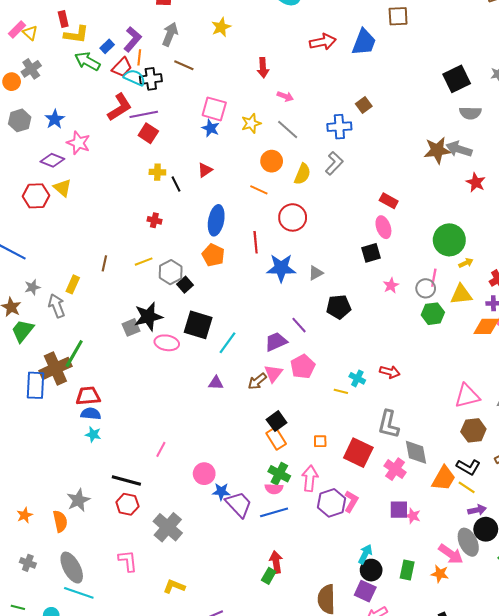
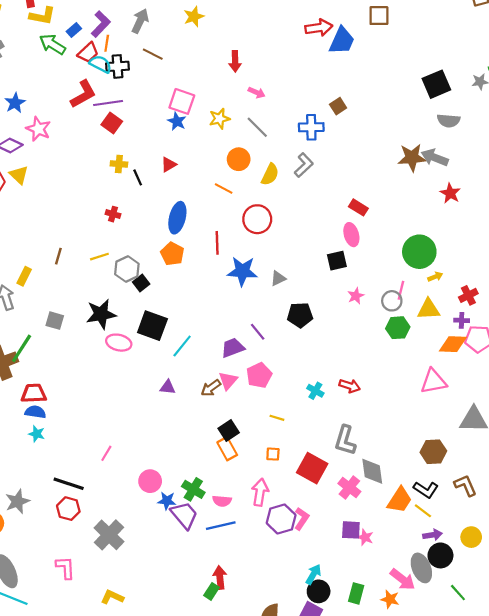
red arrow: (323, 42) -> (319, 28), moved
gray square: (131, 327) -> (55, 321), moved, turned 36
yellow line: (341, 391) -> (277, 418), moved
pink triangle: (467, 396) -> (434, 381), moved
green cross: (279, 474) -> (193, 489), moved

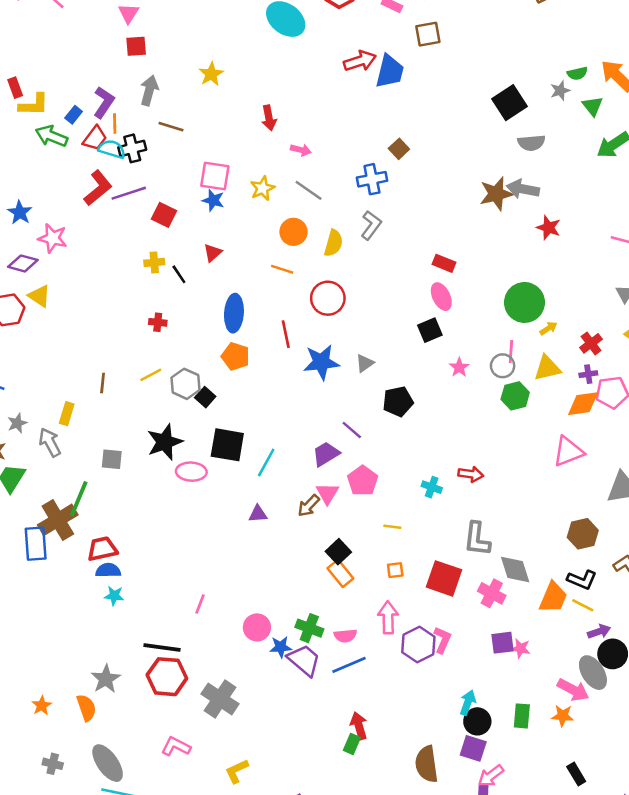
red square: (112, 123) -> (164, 215), moved
red hexagon: (68, 509) -> (167, 677), size x1.4
pink L-shape: (65, 568) -> (176, 747), turned -50
yellow L-shape: (112, 597) -> (237, 771), turned -40

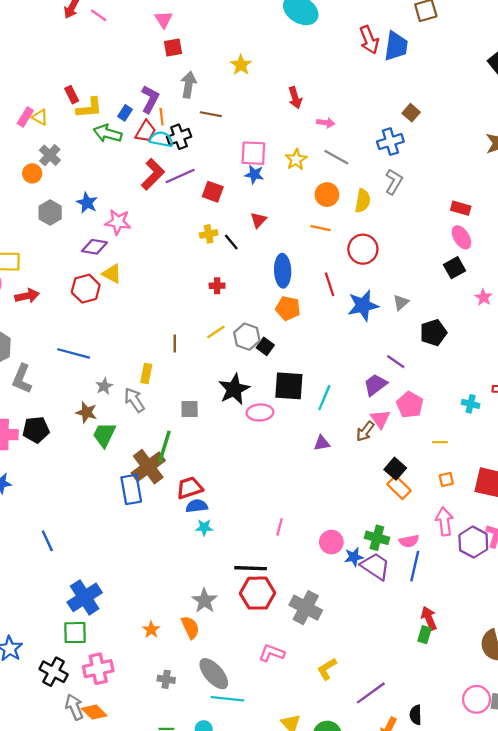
red arrow: (360, 61) -> (369, 40), turned 92
blue line: (349, 665) -> (415, 566), turned -48

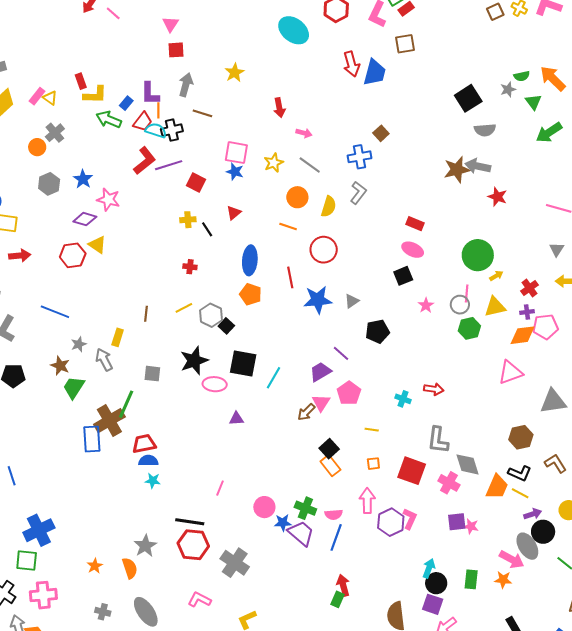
purple L-shape: (150, 99) -> (150, 94), turned 145
pink ellipse: (461, 237) -> (413, 250), turned -40
purple triangle: (322, 443) -> (236, 419), moved

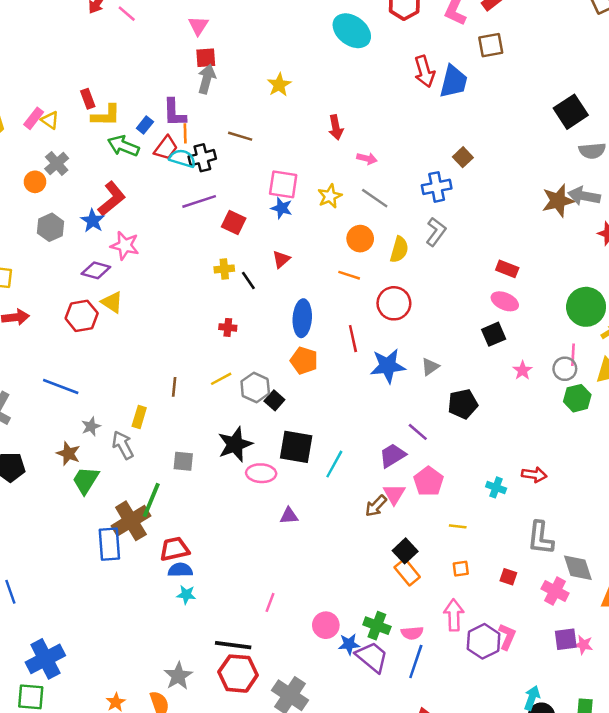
gray arrow: (186, 85) -> (207, 79), moved
red L-shape: (145, 161) -> (112, 199), moved
red square: (412, 471) -> (508, 577), size x0.5

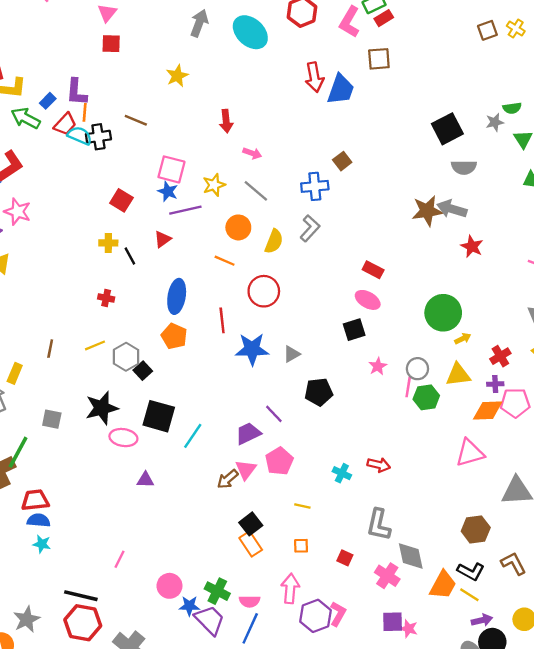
gray arrow: (207, 79) -> (199, 23), moved
purple line: (199, 201) -> (185, 210), moved
pink line: (573, 355) -> (408, 387), moved

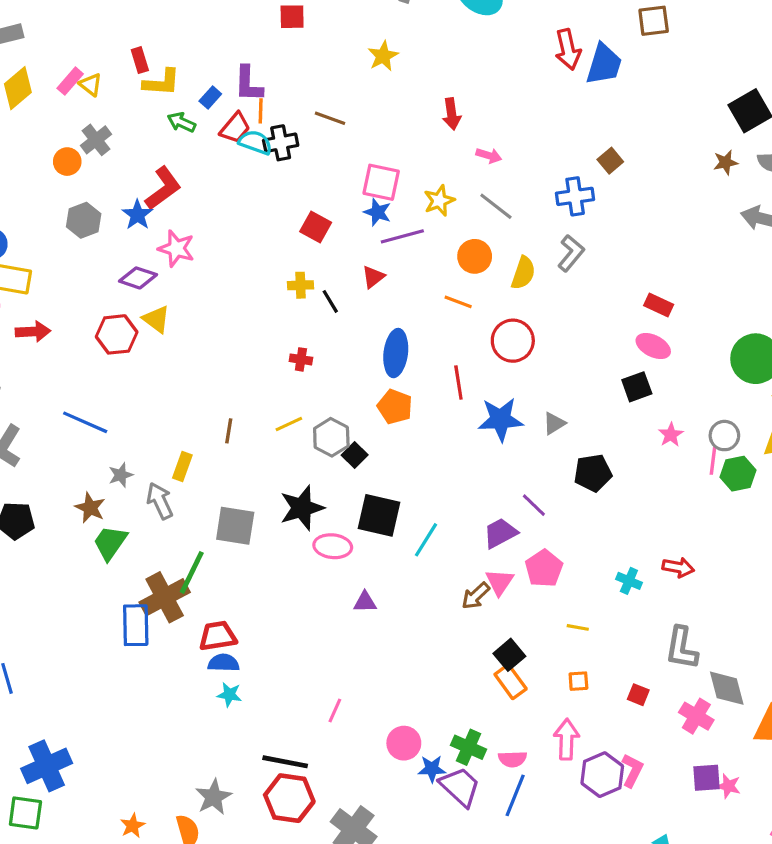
green arrow: (26, 118) -> (182, 122), size x0.7
brown star: (427, 211) -> (726, 162), moved, size x0.6
gray square: (52, 419) -> (235, 526), size x1.5

